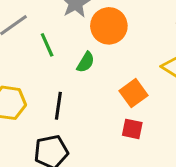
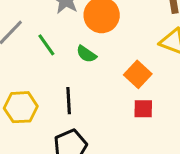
green semicircle: (86, 62) -> (86, 54), turned 105

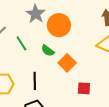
orange square: (138, 74) -> (67, 63), moved

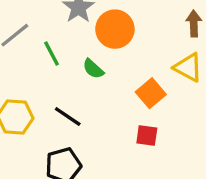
orange square: (67, 63) -> (151, 93), moved
black line: (35, 81) -> (68, 117), turned -60

